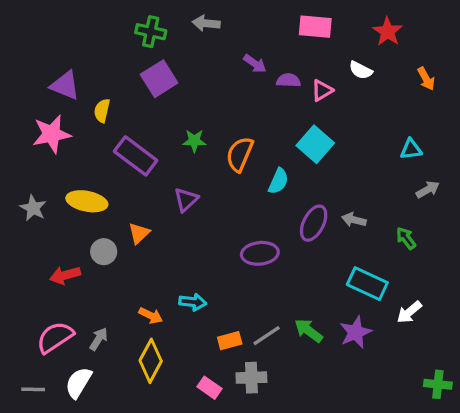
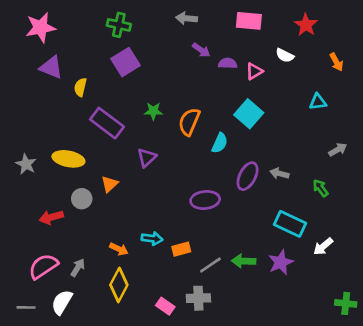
gray arrow: (206, 23) -> (187, 18), moved
pink star: (52, 134) -> (41, 28), moved
cyan triangle: (411, 149) -> (318, 102), moved
green arrow: (309, 331) -> (244, 261), turned -35
orange rectangle: (230, 341) -> (181, 249), moved

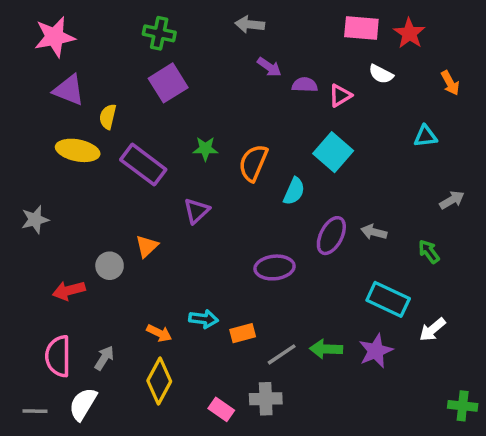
pink rectangle: (249, 21) -> (361, 28), moved
yellow ellipse: (68, 159) -> (78, 150), moved
gray star: (26, 164) -> (35, 220), turned 30
pink semicircle: (43, 266) -> (58, 356), turned -56

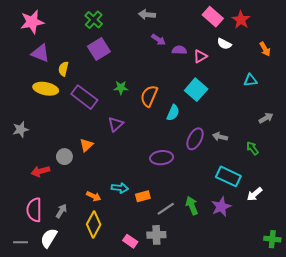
pink rectangle: (361, 28) -> (213, 17), turned 36
green cross: (159, 33) -> (94, 20), turned 30
green arrow: (326, 349) -> (192, 206), turned 66

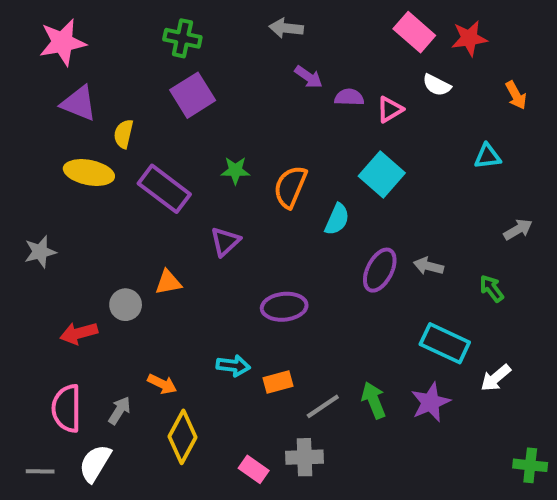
green cross: (94, 20) -> (182, 38), turned -30
red star: (241, 20) -> (469, 38), turned 30
orange triangle: (86, 145) -> (168, 282), turned 32
purple ellipse: (162, 158) -> (284, 307), moved
orange arrow: (94, 196) -> (162, 384), moved

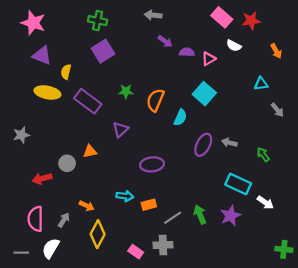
pink star: (63, 42) -> (33, 23), turned 30
gray arrow: (518, 229) -> (277, 110), moved, turned 80
white arrow: (496, 378) -> (265, 203), turned -105

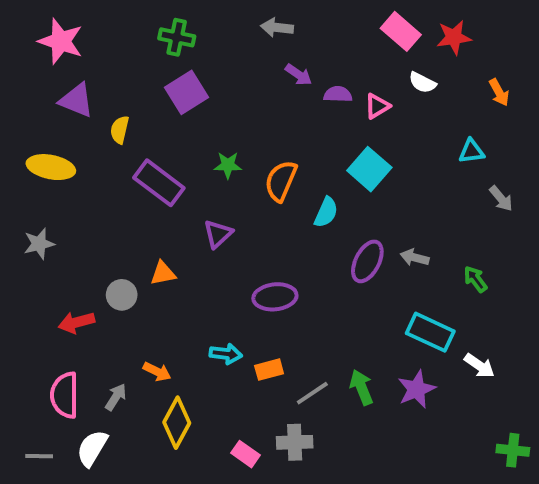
yellow ellipse: (47, 92) -> (51, 167), moved

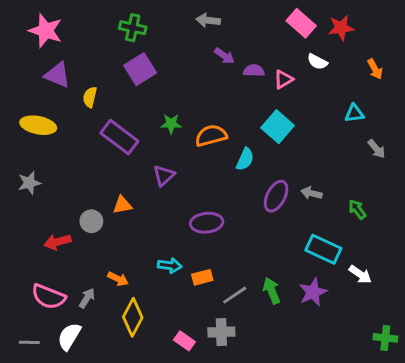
orange semicircle: (281, 181) -> (211, 136), turned 52
pink semicircle: (65, 395) -> (49, 297), turned -68

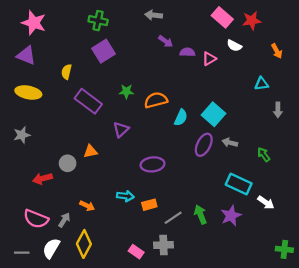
purple triangle: (57, 75) -> (26, 55), moved
cyan square: (278, 127) -> (214, 114), moved
gray arrow: (376, 149) -> (278, 110), turned 40
yellow diamond: (133, 317) -> (84, 244), moved

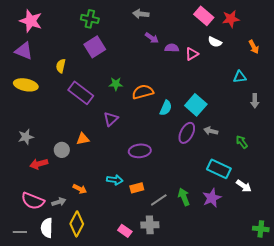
gray star: (22, 135) -> (26, 137), moved
gray arrow: (64, 220) -> (59, 202), turned 40
white semicircle: (51, 248) -> (47, 228), turned -30

